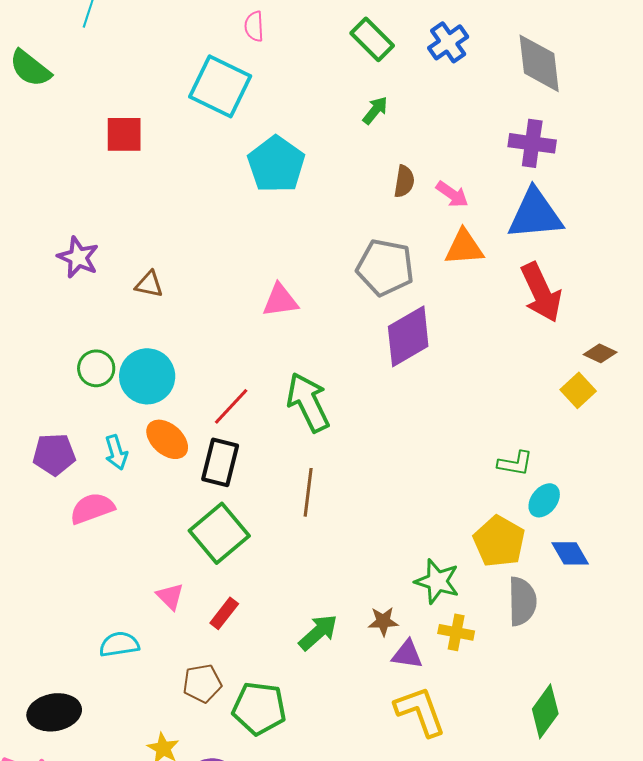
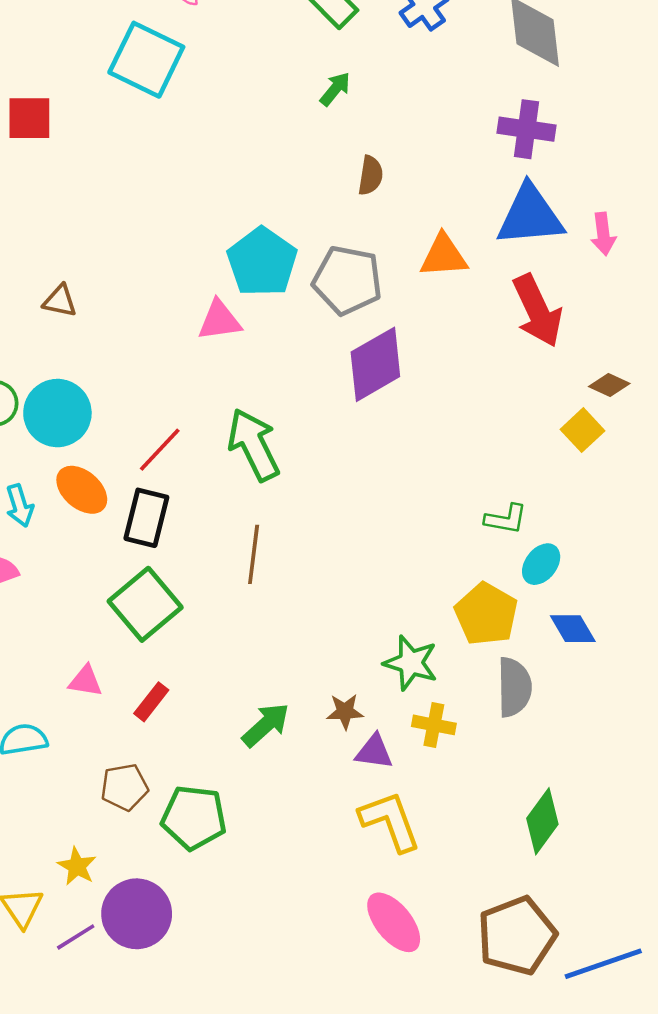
cyan pentagon: (276, 164) -> (262, 262), moved
pink arrow: (452, 194) -> (603, 234), moved, turned 48
pink triangle: (170, 596) -> (85, 681), turned -36

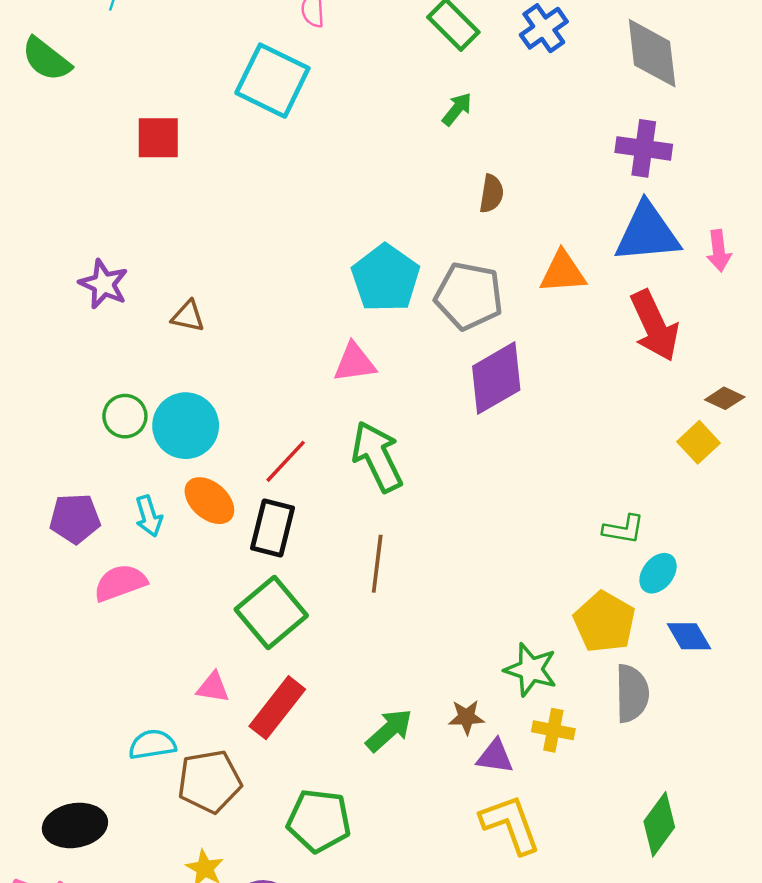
pink triangle: (219, 320) -> (355, 363), moved
red rectangle: (151, 702) -> (277, 708), size x1.6
brown pentagon: (124, 787) -> (209, 781), moved, size x1.4

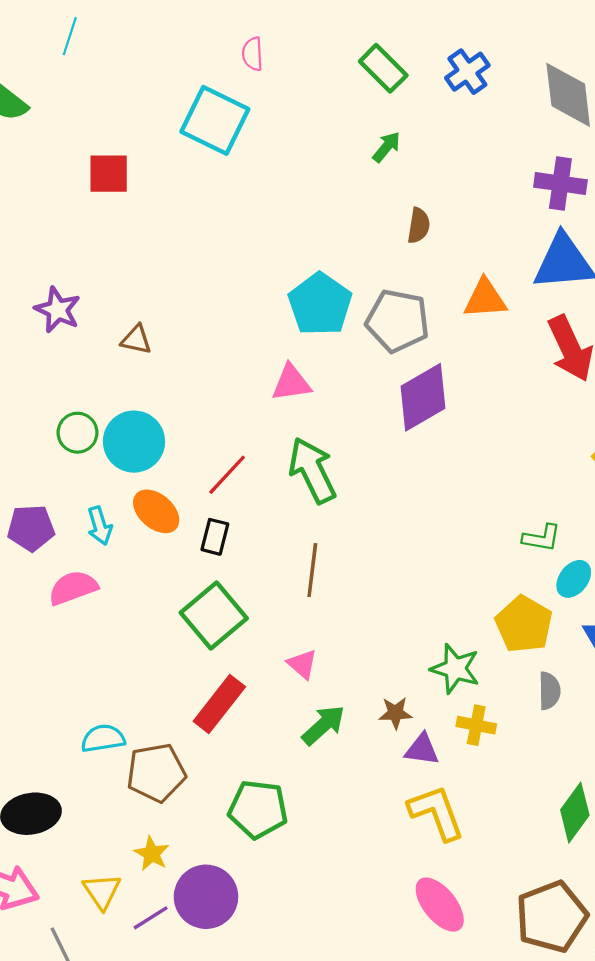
black rectangle: (272, 528) -> (215, 537), size x0.7
pink triangle: (213, 687) -> (302, 664), moved, turned 32
gray semicircle: (632, 693) -> (549, 691), size x0.7

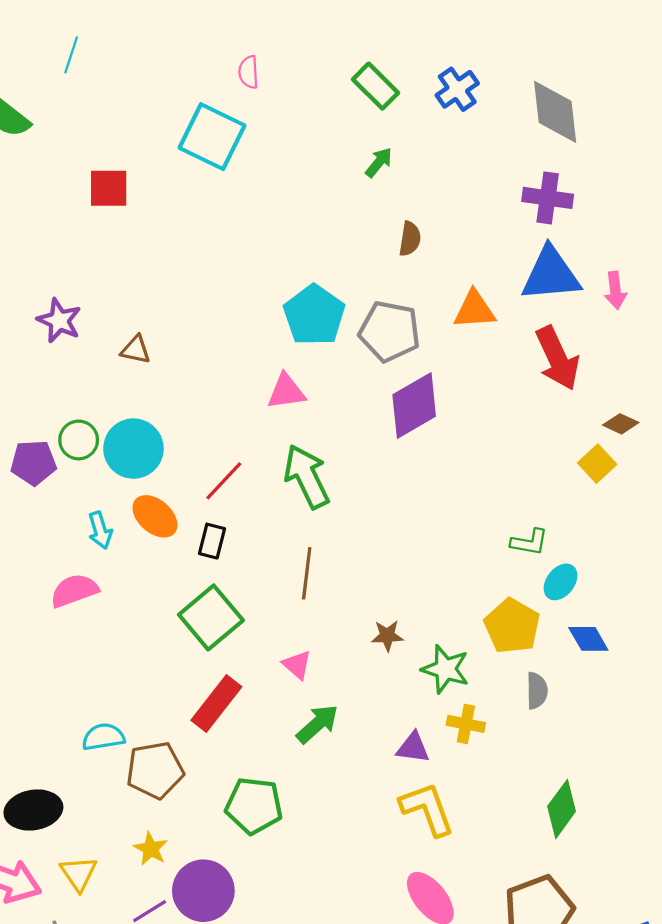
purple pentagon: (31, 528) -> (33, 463), moved
brown star: (395, 713) -> (387, 636), moved
yellow triangle: (102, 891) -> (79, 873), moved

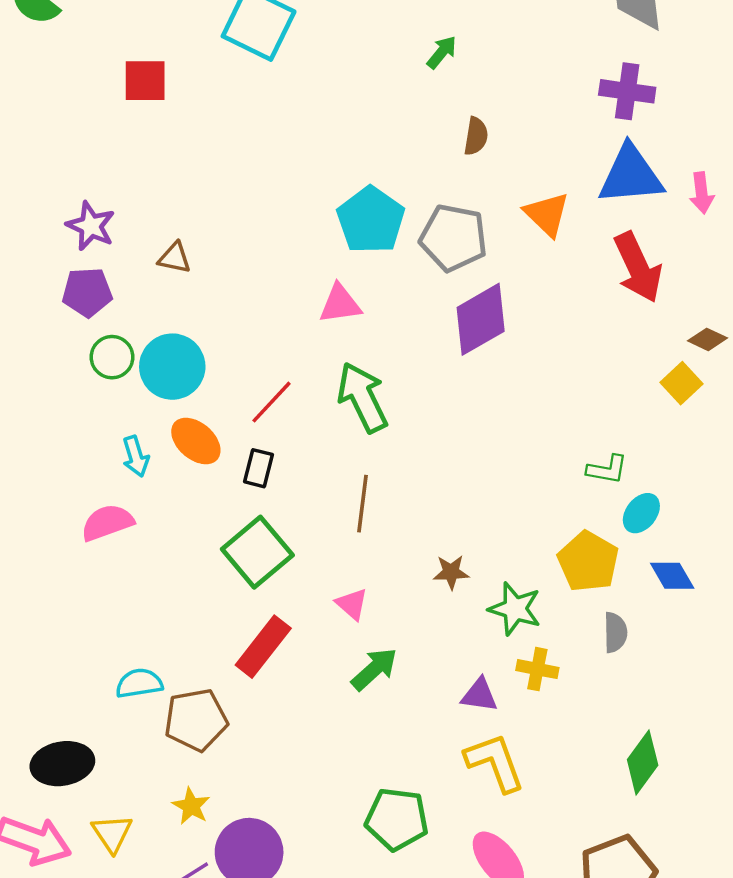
orange triangle: (474, 310) -> (547, 214), turned 48
purple pentagon: (33, 463) -> (87, 292), moved
green pentagon: (254, 806) -> (397, 819), moved

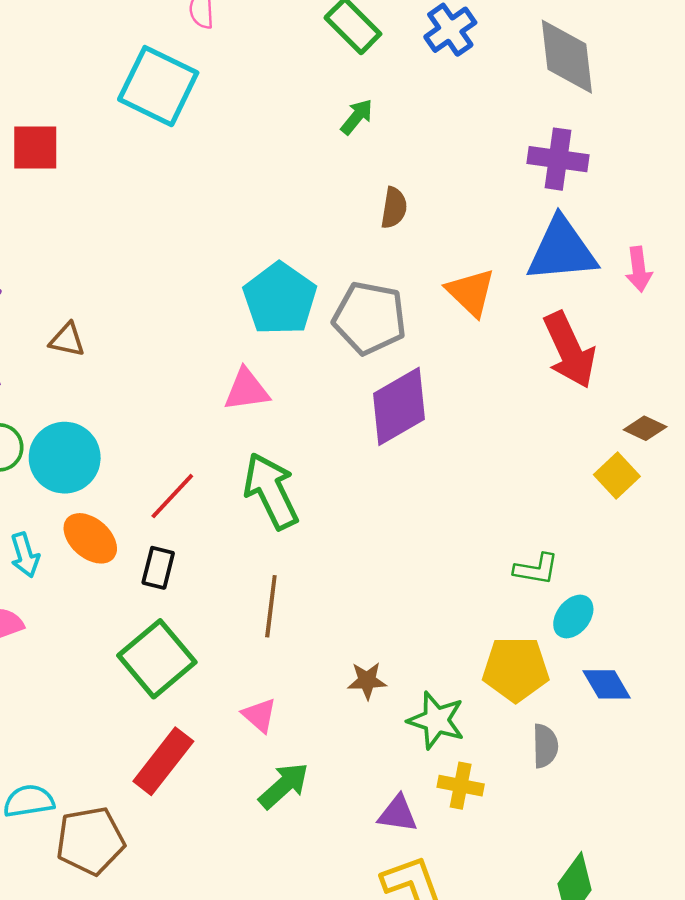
yellow pentagon: (588, 562) -> (516, 669), turned -30

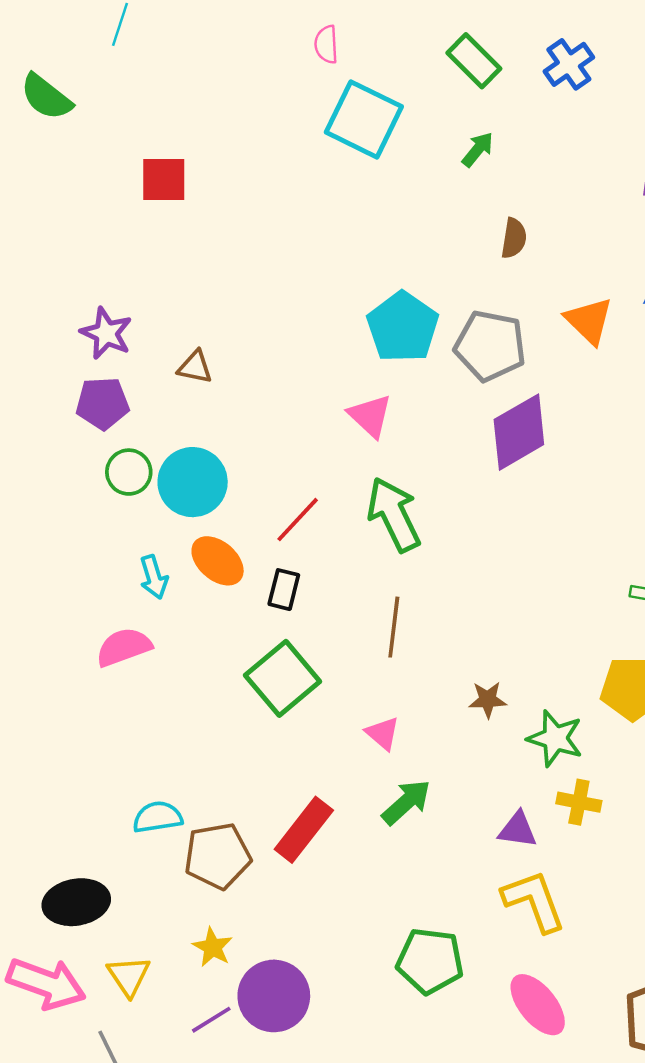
cyan square: (158, 86) -> (364, 119), moved
pink triangle: (247, 390) -> (370, 416), turned 51
red rectangle: (163, 761) -> (304, 830), moved

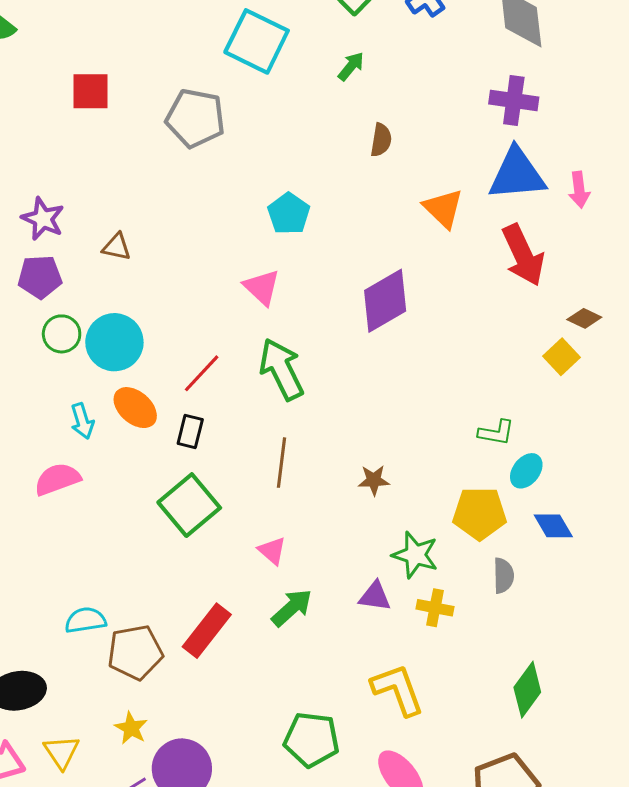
cyan pentagon: (403, 327) -> (289, 214), size x0.7
gray pentagon: (490, 346) -> (195, 118), moved
brown star: (488, 700) -> (374, 480), moved
purple triangle: (518, 830) -> (375, 596), moved

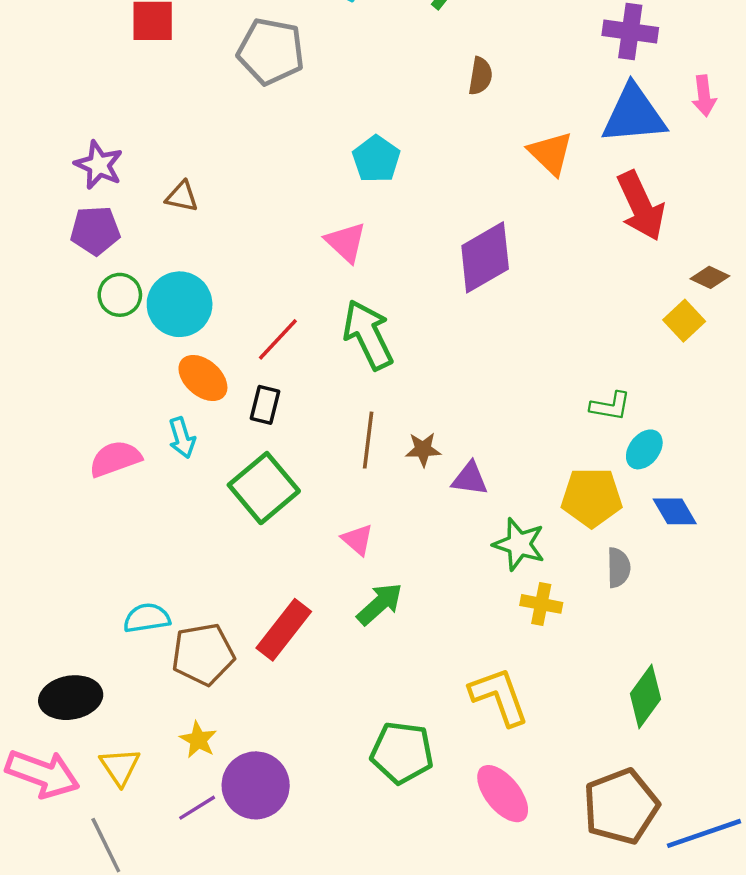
pink arrow: (579, 190) -> (704, 96), moved
cyan arrow: (82, 421) -> (182, 438), moved
brown star: (374, 480) -> (423, 449), moved
purple triangle: (375, 596) -> (470, 479), moved

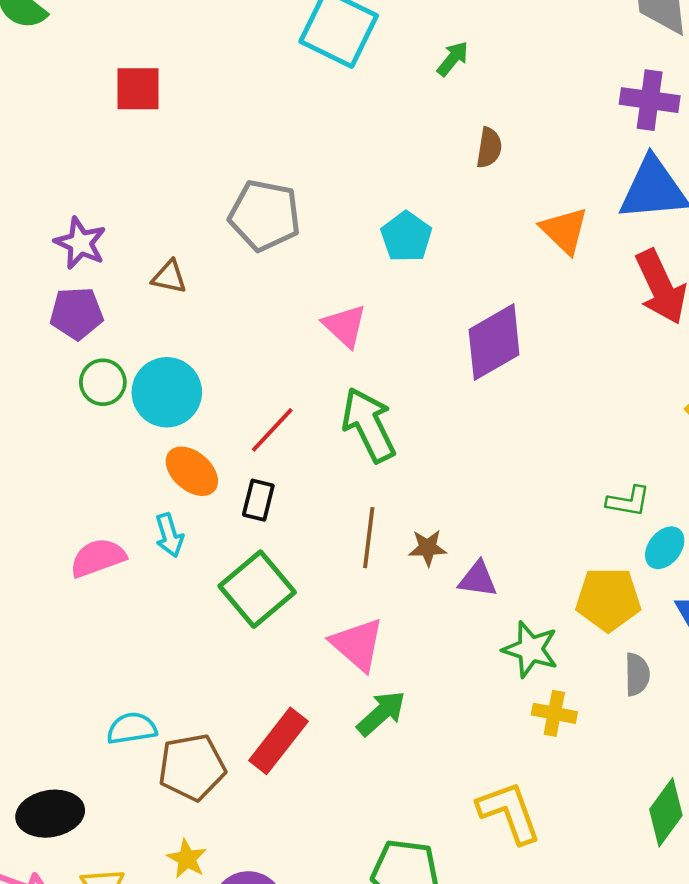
gray pentagon: (271, 51) -> (265, 215), moved
cyan pentagon: (376, 159) -> (406, 237), moved
pink triangle: (357, 540) -> (357, 644), size x1.6

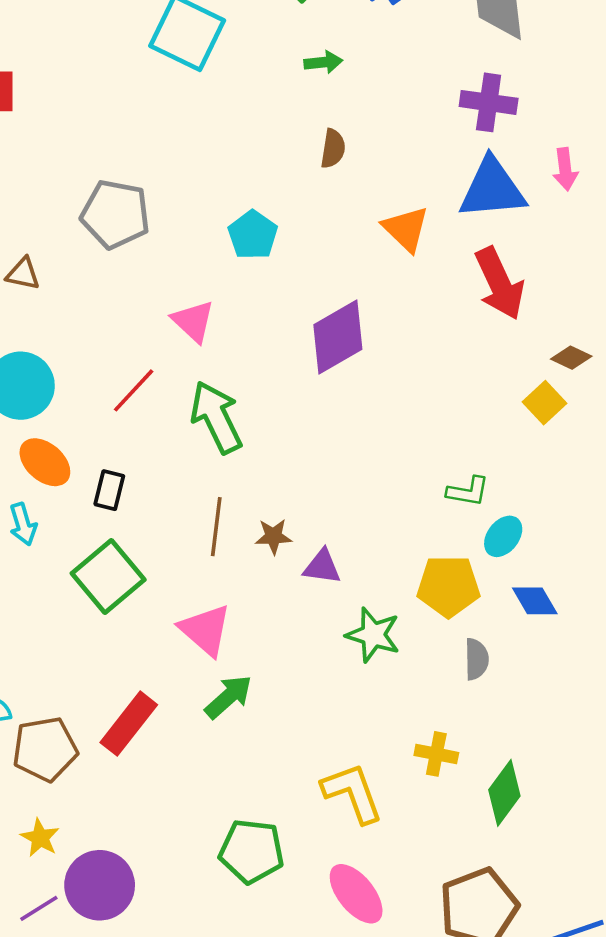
green arrow: (453, 59) -> (323, 62), moved, turned 45
red line: (272, 430) -> (134, 390), moved
yellow cross: (554, 713) -> (436, 754), moved

